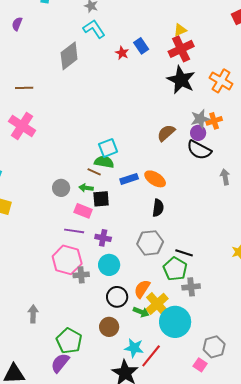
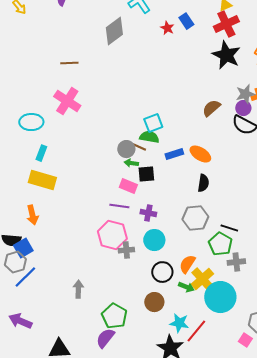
gray circle: (61, 188) -> (126, 149), moved

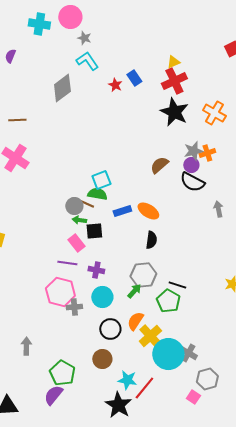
pink rectangle: (128, 186) -> (76, 243), turned 30
gray cross: (236, 262) -> (188, 353), moved, turned 36
green arrow: (186, 287) -> (134, 291), moved, turned -70

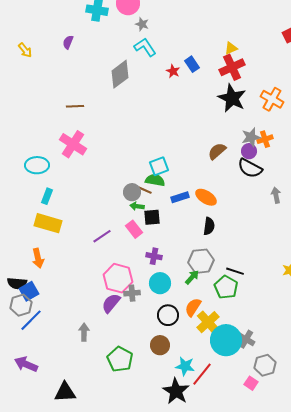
purple line: (67, 263) -> (102, 236), moved, turned -42
purple semicircle: (53, 395) -> (111, 303), moved

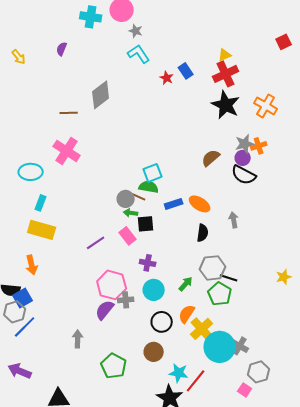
gray diamond: (120, 74) -> (101, 95), moved
gray arrow: (276, 195) -> (234, 220), moved
gray hexagon: (201, 261) -> (213, 268), moved

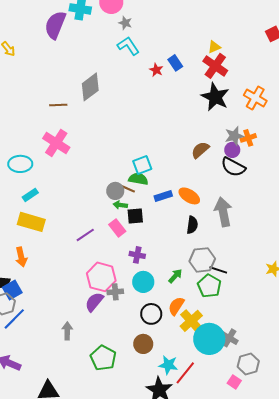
purple semicircle: (62, 49) -> (55, 25), moved, size x2.0
red cross: (226, 74) -> (215, 66), turned -30
cyan rectangle: (41, 203) -> (30, 195), turned 35
gray arrow: (234, 220) -> (223, 212), size x1.8

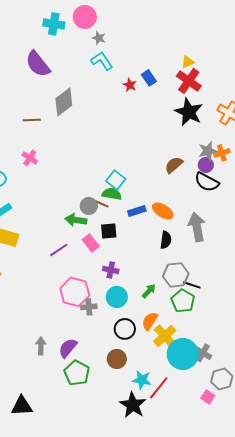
purple semicircle: (55, 25) -> (38, 64), moved, turned -60
pink cross: (56, 143) -> (30, 158), size x0.6
cyan square: (142, 165) -> (116, 180), turned -30
green arrow: (120, 205) -> (76, 220), moved, size x1.5
purple semicircle: (94, 302) -> (68, 348), moved

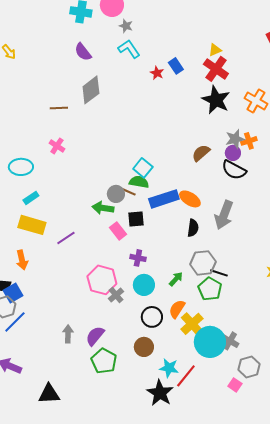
purple semicircle: (38, 64) -> (83, 52), moved, size x0.7
blue rectangle: (137, 211) -> (164, 199), size x1.6
gray arrow: (197, 227) -> (224, 215), turned -148
purple line: (59, 250) -> (66, 238), moved
gray cross: (89, 307) -> (116, 295), turned -35

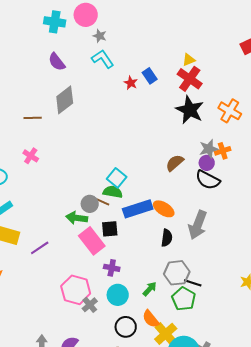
pink rectangle: (118, 231) -> (92, 241), size x1.5
orange semicircle: (177, 309) -> (151, 319), turned -72

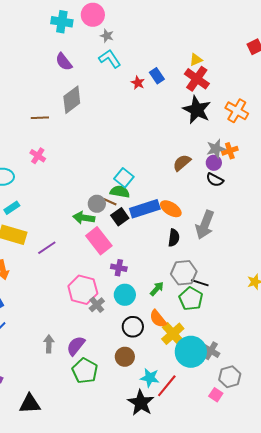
black semicircle: (208, 180) -> (215, 180), size x0.7
black square: (110, 229) -> (120, 217), moved, turned -30

